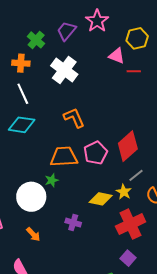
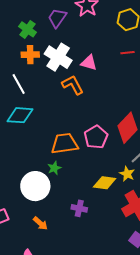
pink triangle: (117, 56) -> (89, 63), moved
orange cross: (21, 63) -> (30, 55), moved
orange L-shape: (74, 118) -> (73, 85), moved

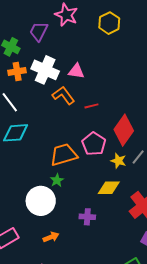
red line: (127, 53) -> (91, 106), moved
yellow star: (127, 174) -> (118, 161), moved
orange arrow: (40, 223) -> (51, 237), turned -56

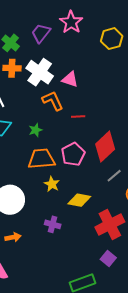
yellow star: (118, 161) -> (52, 184), moved
green star: (57, 180) -> (35, 130), moved

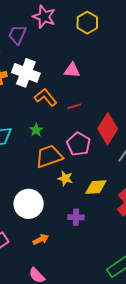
pink triangle: (70, 79) -> (72, 70), moved

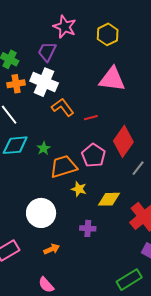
purple trapezoid: (17, 35) -> (47, 52), moved
pink triangle: (72, 70) -> (112, 79), moved, size x1.6
green star: (36, 130) -> (44, 148), moved

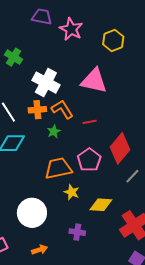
purple trapezoid: (47, 52) -> (42, 17), moved, turned 70
pink triangle: (112, 79) -> (94, 81), moved
orange cross: (16, 84) -> (37, 110), moved
green star: (44, 148) -> (54, 131), moved

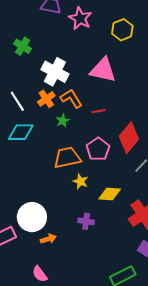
orange cross: (37, 110) -> (46, 99), turned -30
white circle: (32, 213) -> (32, 217), moved

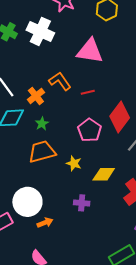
white cross: (55, 72) -> (40, 31), moved
orange cross: (46, 99) -> (36, 96), moved
green star: (63, 121) -> (42, 124), moved
orange trapezoid: (67, 158) -> (42, 152), moved

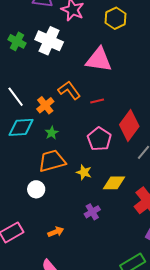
white circle: (27, 202) -> (36, 189), moved, size x0.6
purple cross: (82, 203) -> (92, 212), turned -35

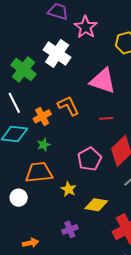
green cross: (17, 41) -> (23, 69), moved, size x1.4
red line: (97, 101) -> (106, 118), moved

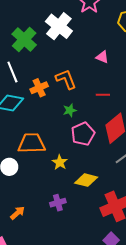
pink triangle: (103, 81) -> (102, 57), size x0.5
green star: (44, 145) -> (70, 110), moved
orange arrow: (30, 243) -> (18, 213), turned -35

